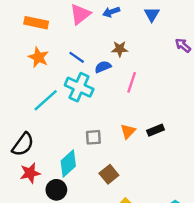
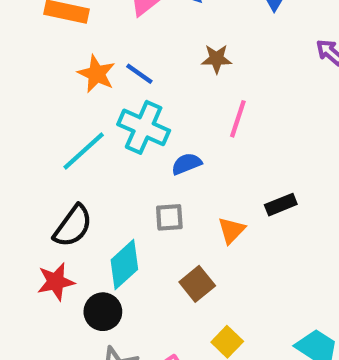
orange star: (38, 57) -> (96, 74), moved
blue semicircle: (103, 67) -> (186, 164), moved
orange triangle: (128, 131) -> (231, 230), moved
black semicircle: (23, 144) -> (73, 226), moved

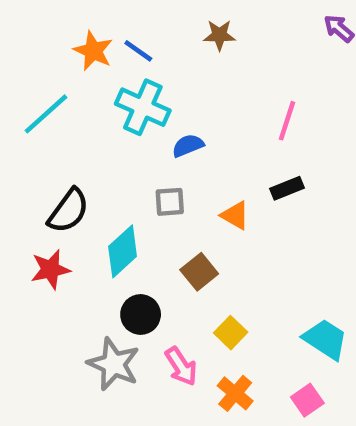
pink line: (238, 119) -> (287, 121), moved
cyan line: (84, 151) -> (46, 114), moved
orange triangle: (231, 230) -> (235, 215), turned -44
black circle: (103, 312) -> (141, 315), moved

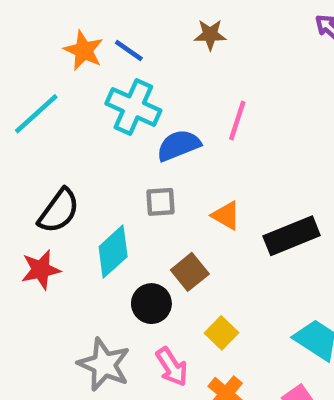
pink line: (287, 121) -> (237, 121), moved
blue semicircle: (188, 146) -> (179, 145), size x1.4
black rectangle: (287, 188) -> (292, 236), moved, size x1.6
black circle: (141, 315) -> (151, 304), moved

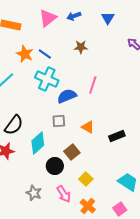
black rectangle: (292, 236) -> (117, 136), size x0.7
gray star: (104, 365) -> (34, 193), size x0.7

